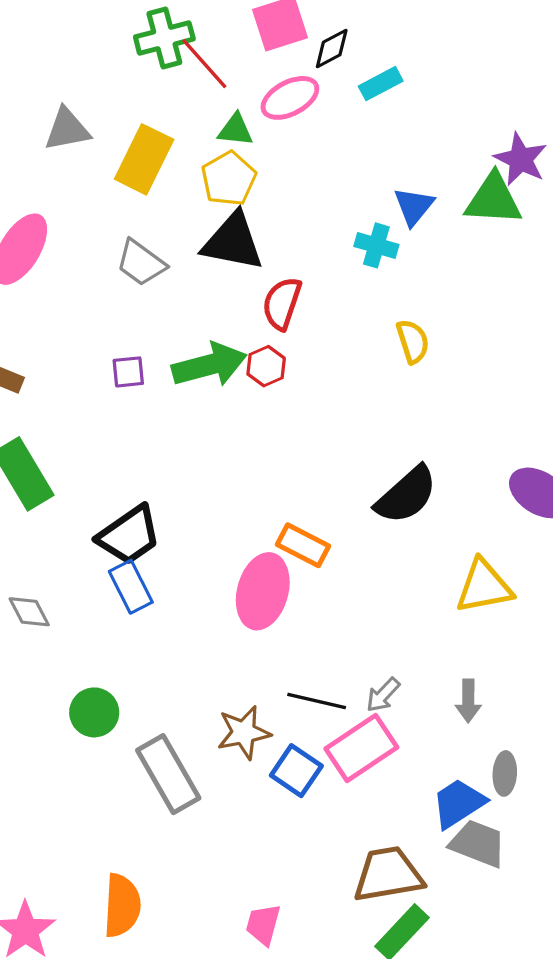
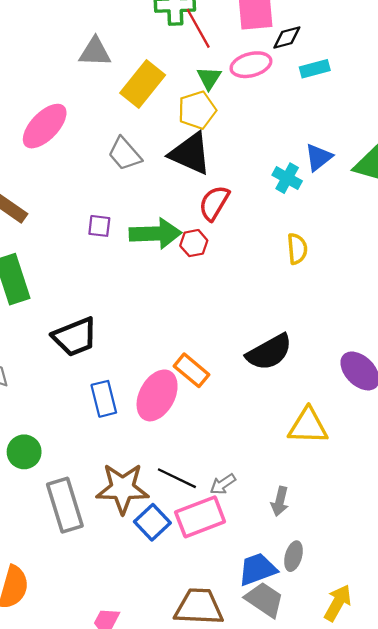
green triangle: (235, 130) -> (209, 78), turned 44
blue rectangle: (131, 587) -> (104, 399), moved
brown star: (244, 732) -> (123, 488), size x1.4

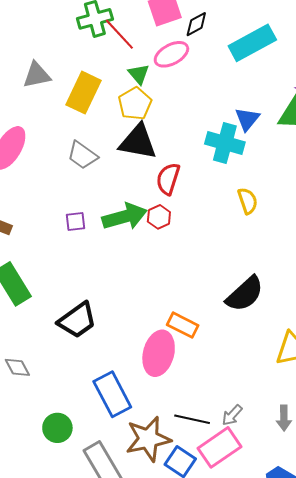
cyan rectangle: (315, 69) -> (252, 43), moved, size x1.8
cyan cross: (287, 178) -> (225, 143), size x1.5
blue rectangle: (104, 399) -> (112, 394), moved, size x1.4

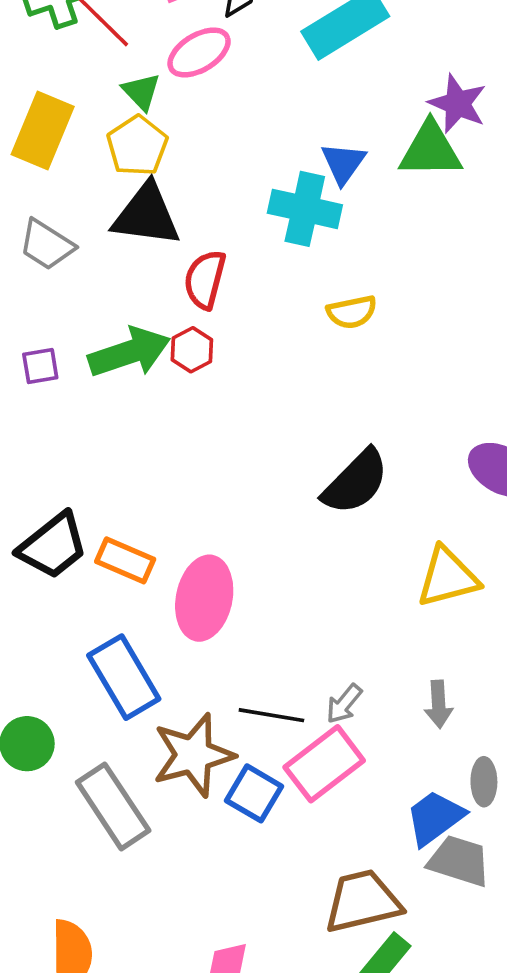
yellow semicircle: (248, 201) -> (352, 312), turned 100
orange rectangle: (183, 325) -> (125, 560), moved

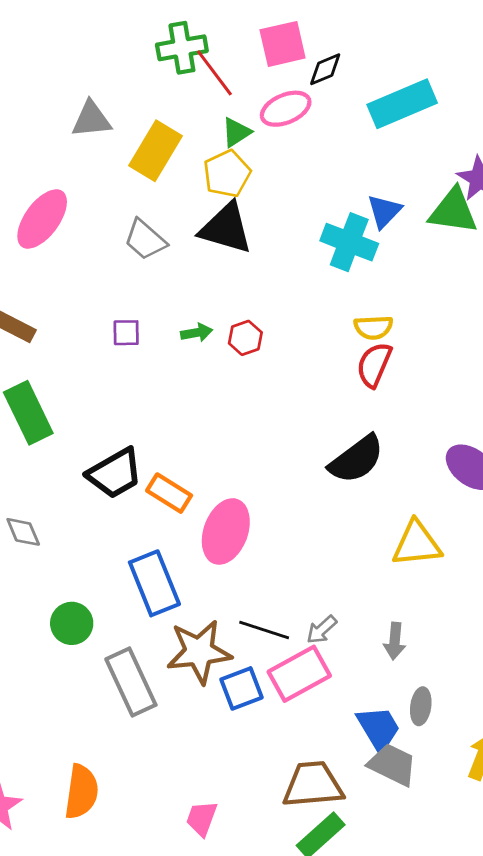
green triangle: (141, 92) -> (236, 132), turned 32
red semicircle: (205, 280) -> (374, 365), moved
green arrow: (129, 352) -> (197, 333), size x0.5
blue square: (254, 793) -> (241, 688), turned 30
blue trapezoid: (435, 818) -> (379, 728), turned 87

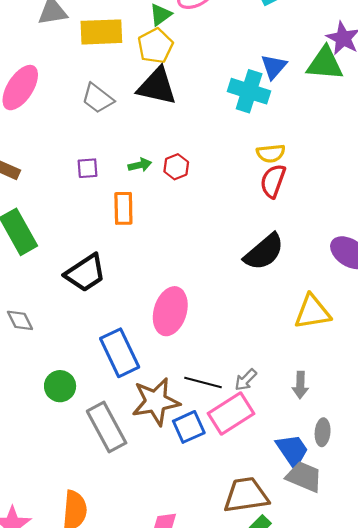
yellow rectangle: (155, 151) -> (101, 32), turned 60
orange rectangle: (169, 493) -> (123, 208), moved, turned 60

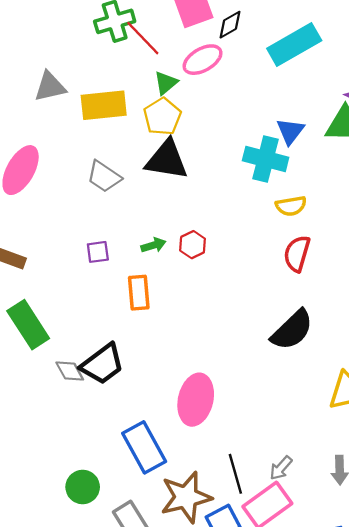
yellow semicircle: (271, 153) -> (291, 206), moved
gray diamond: (20, 320) -> (70, 371), moved
black line: (203, 383) -> (235, 474), turned 63

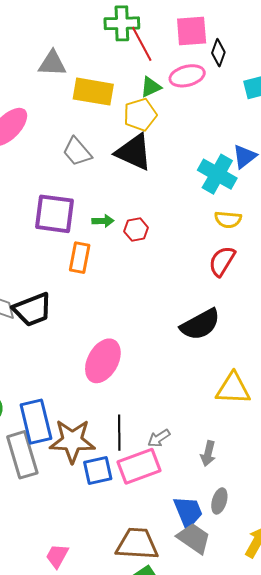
black diamond: (230, 25) -> (218, 53), turned -56
purple square: (98, 252) -> (55, 214), size x2.0
blue rectangle: (144, 447) -> (36, 422), moved

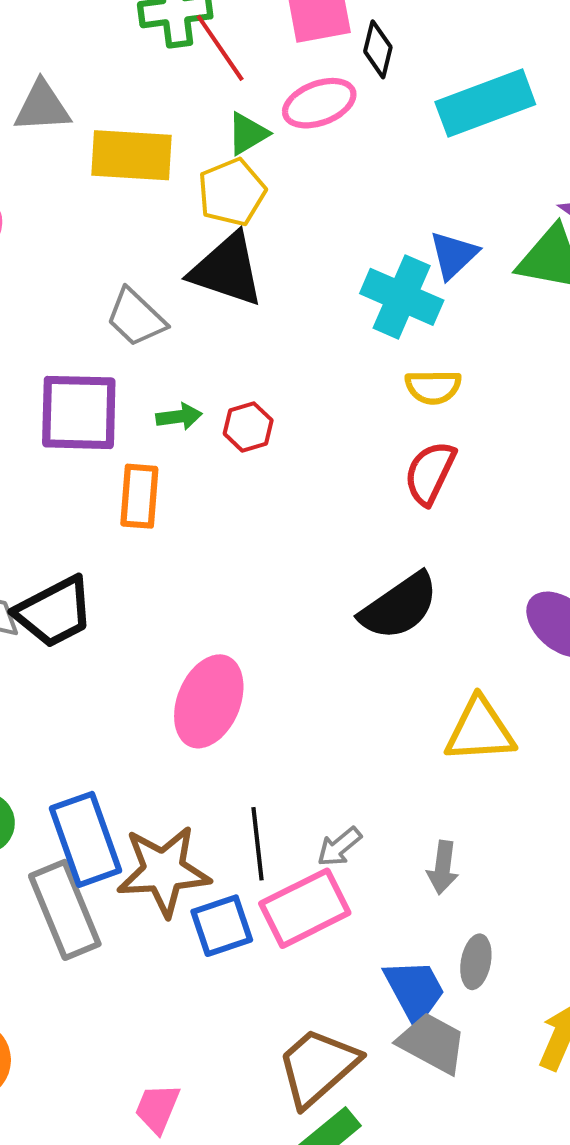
gray trapezoid: (77, 152) -> (136, 318), moved
brown trapezoid: (137, 544) -> (318, 1067), turned -39

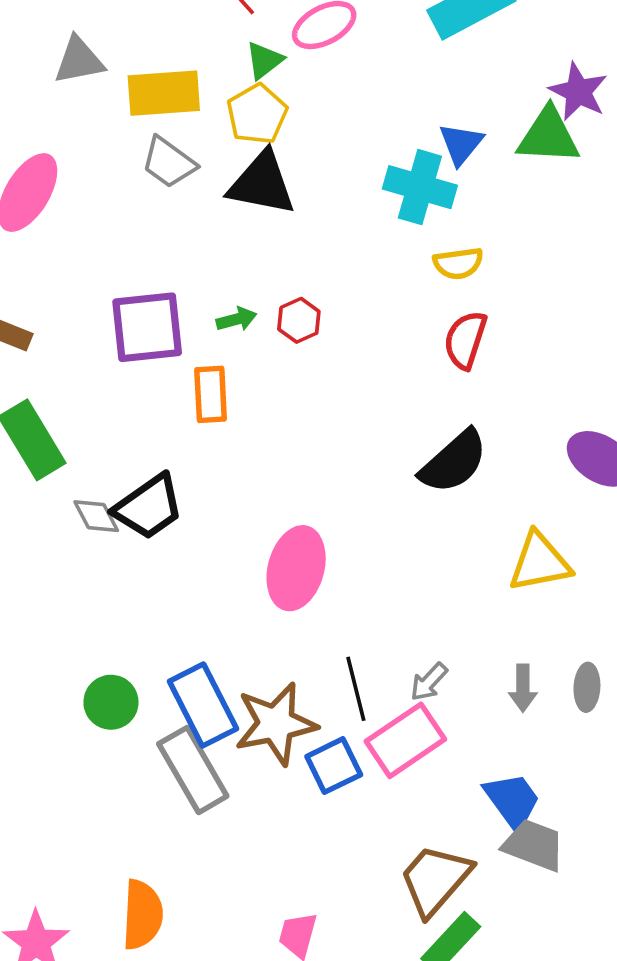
gray trapezoid: (136, 318) -> (169, 162), moved
gray ellipse: (476, 962) -> (587, 687), moved

